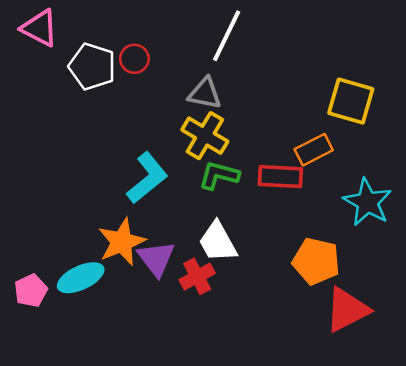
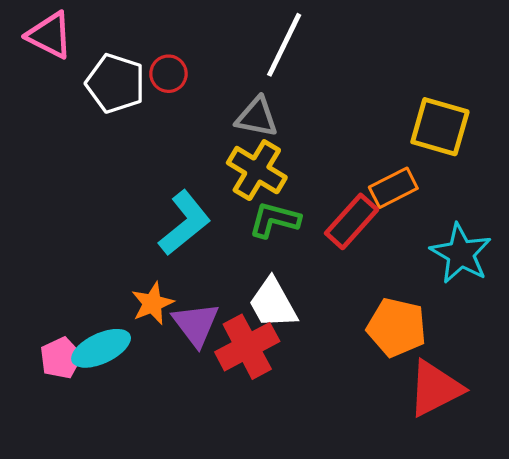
red rectangle: (280, 177) -> (352, 221), turned -51
orange star: (122, 242) -> (152, 303), size x0.7
red cross: (197, 276) -> (247, 347), size x1.4
pink pentagon: (31, 291) -> (61, 358), moved

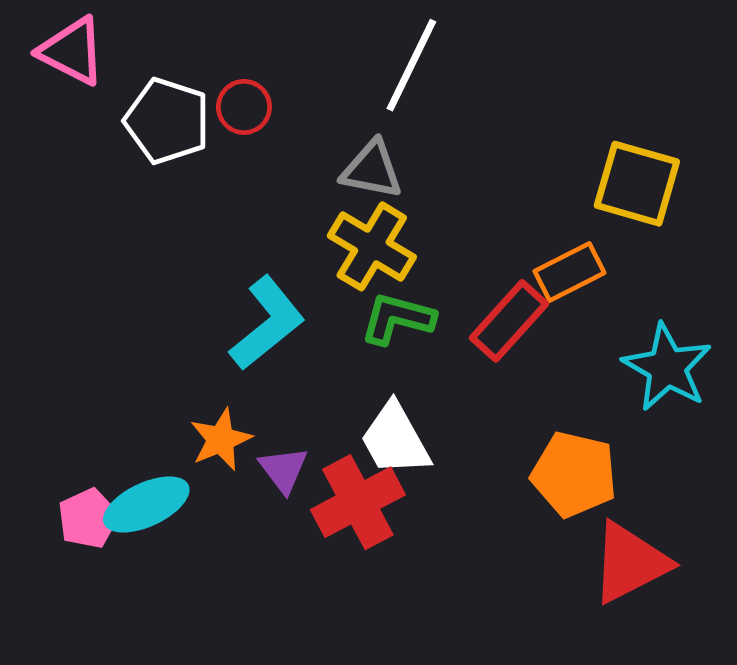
purple triangle: (196, 324) -> (283, 470), size x0.7

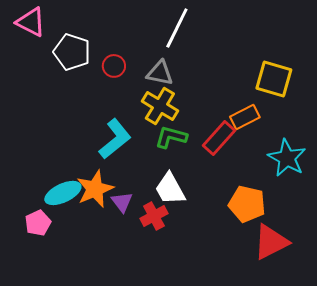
red circle: (244, 107) -> (114, 66), moved
orange star: (221, 439) -> (95, 189), size x1.4
red cross: (358, 502) -> (154, 216), size x0.7
cyan ellipse: (146, 505) -> (63, 193), moved

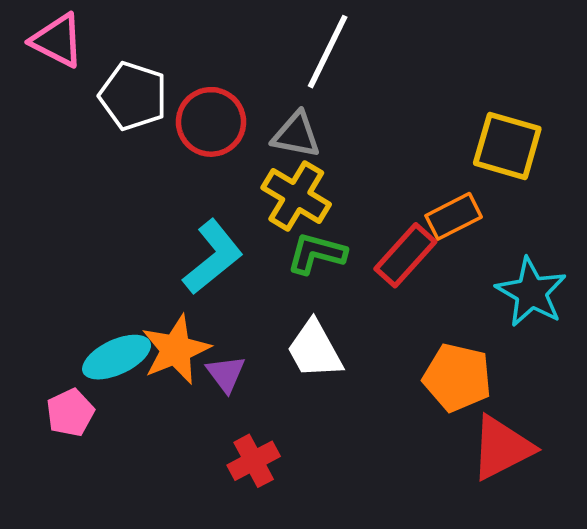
red circle: (114, 66) -> (211, 122), size x1.6
red cross: (154, 216) -> (254, 461), moved

